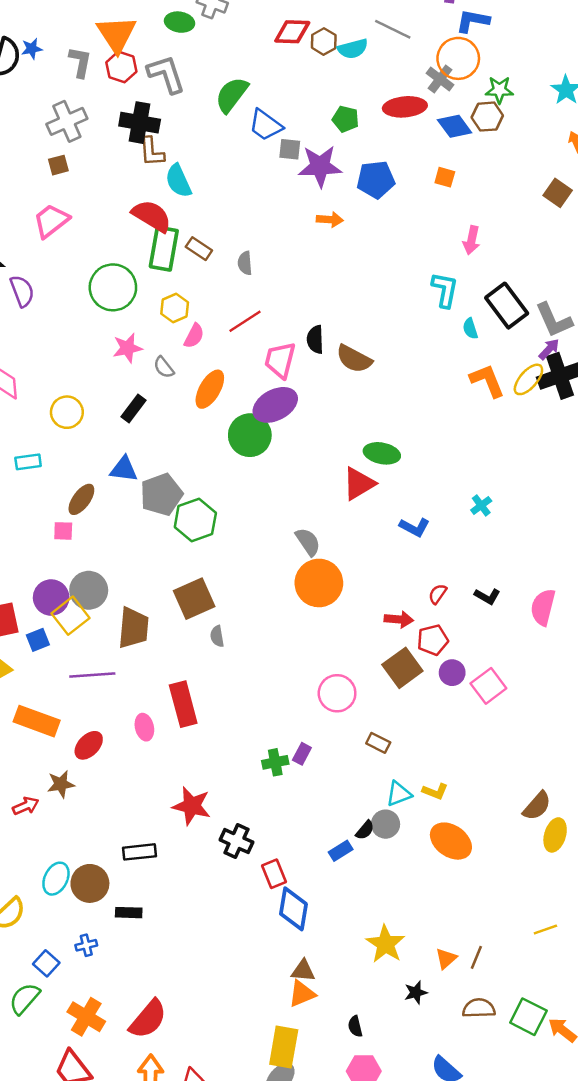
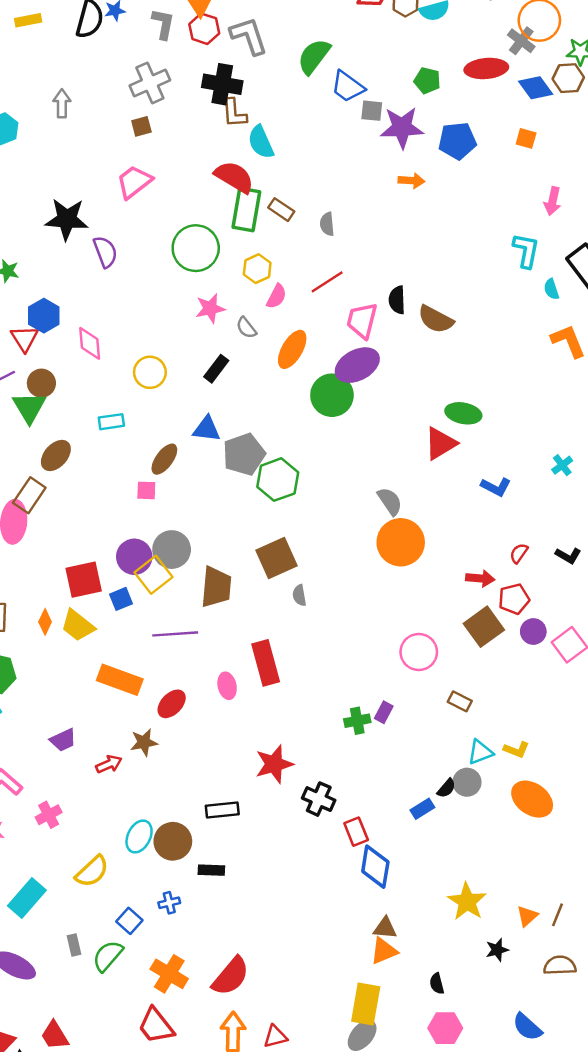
red star: (192, 806) -> (274, 764), turned -30

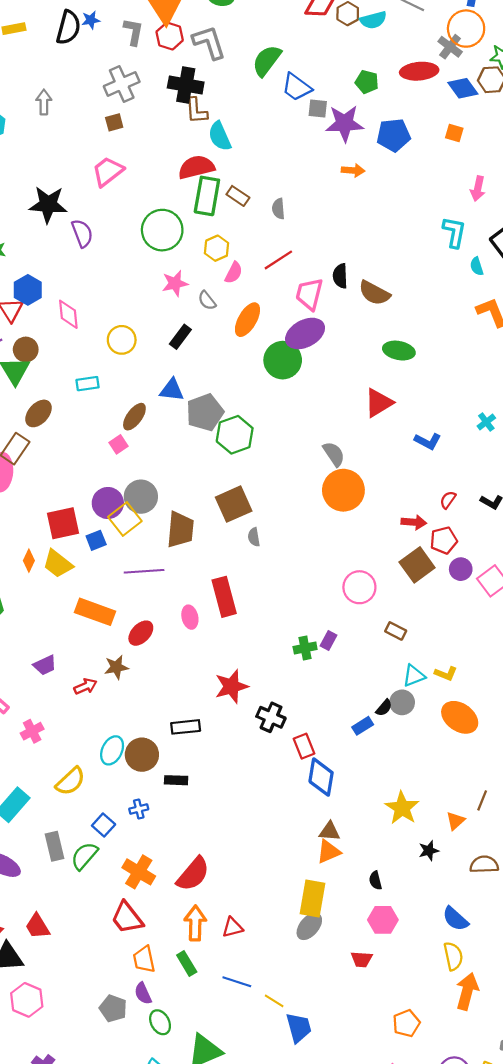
red semicircle: (234, 177) -> (196, 167), turned -45
green ellipse: (463, 413) -> (399, 351), moved
pink square: (146, 490) -> (118, 444), turned -36
brown line: (557, 915) -> (482, 800), moved
gray rectangle: (74, 945) -> (54, 846), size x1.5

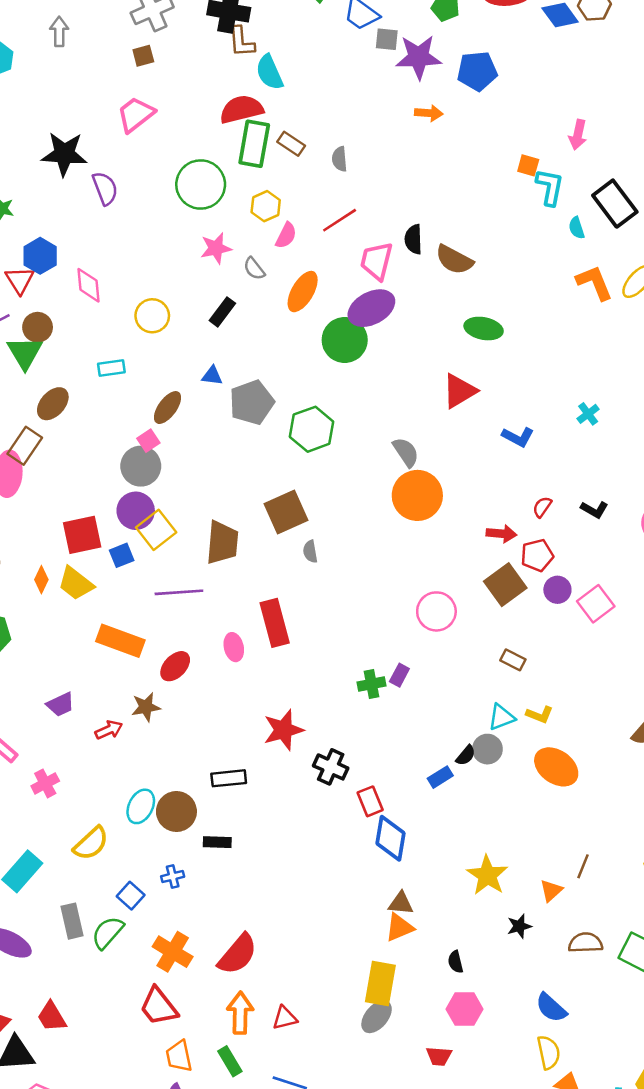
orange square: (454, 133) -> (528, 165), moved
blue triangle: (172, 390) -> (212, 376), size x0.7
green hexagon: (235, 435) -> (312, 429), moved
gray circle: (141, 497) -> (141, 466), moved
brown rectangle: (396, 631) -> (513, 660), moved

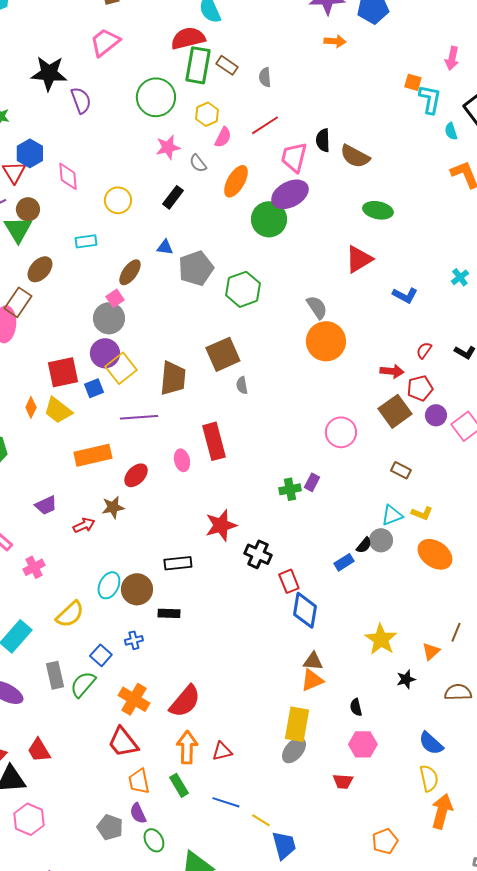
orange rectangle: (120, 641) -> (93, 455), turned -33

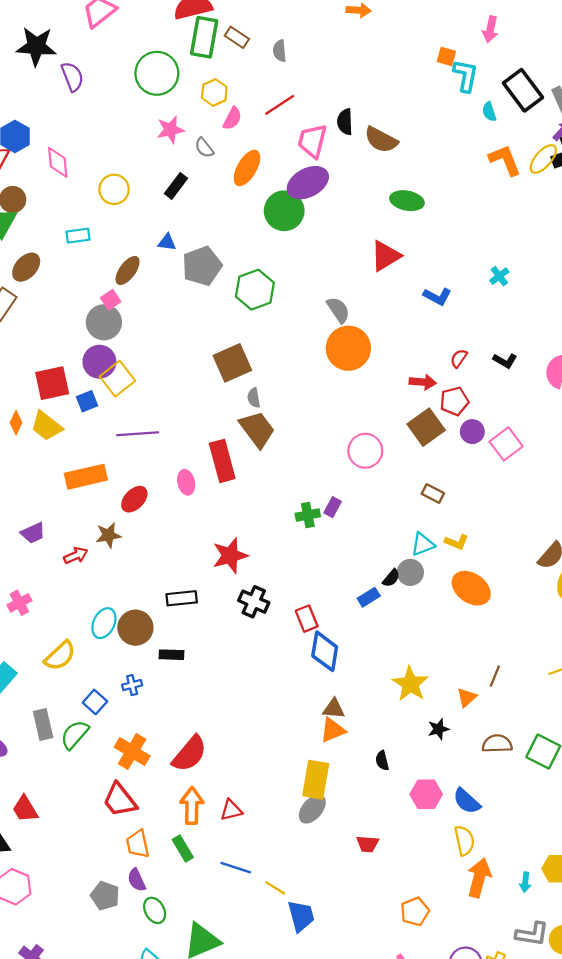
brown trapezoid: (173, 378) -> (257, 429), moved, turned -42
black cross: (258, 554) -> (254, 602), moved
pink hexagon: (363, 744) -> (426, 794), moved

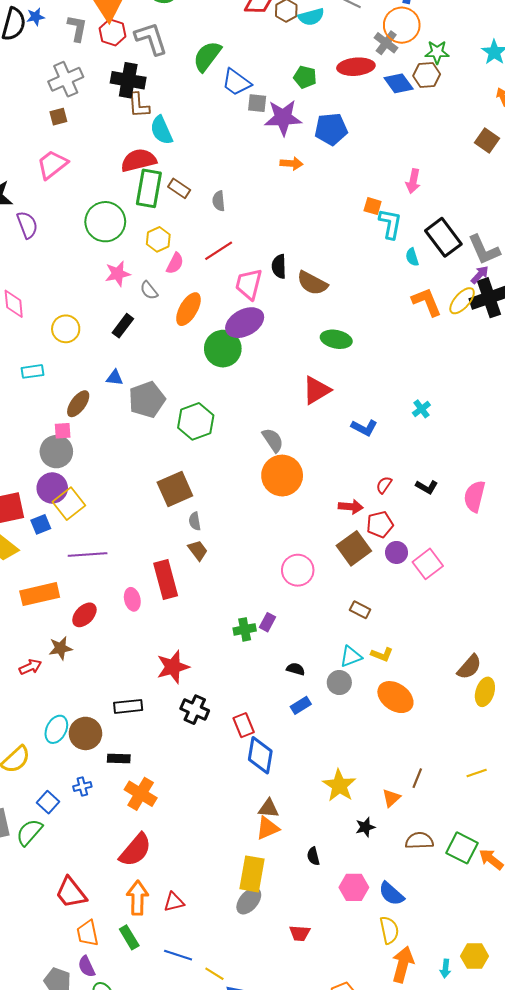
pink square: (111, 300) -> (63, 431), turned 30
brown trapezoid: (257, 429) -> (198, 550), size x0.6
black semicircle: (391, 578) -> (296, 669), moved, turned -114
orange cross: (132, 752) -> (141, 794), moved

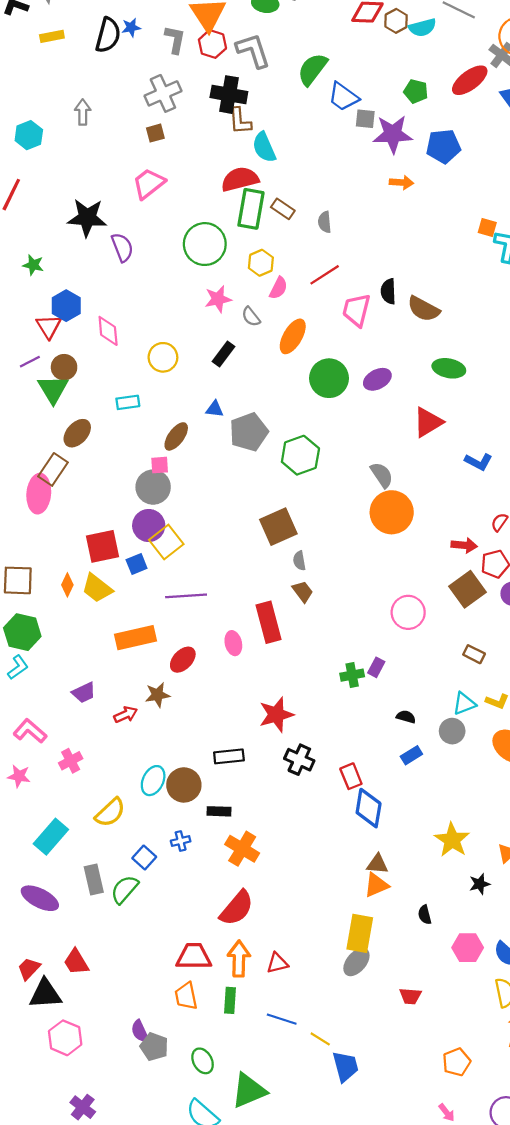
red ellipse: (356, 67) -> (470, 80), turned -32
purple ellipse: (245, 323) -> (377, 379), moved, size x0.7
red trapezoid: (71, 893) -> (194, 956), moved, turned 128
green rectangle: (129, 937) -> (230, 1000), turned 35
purple semicircle: (87, 966) -> (140, 1031), moved

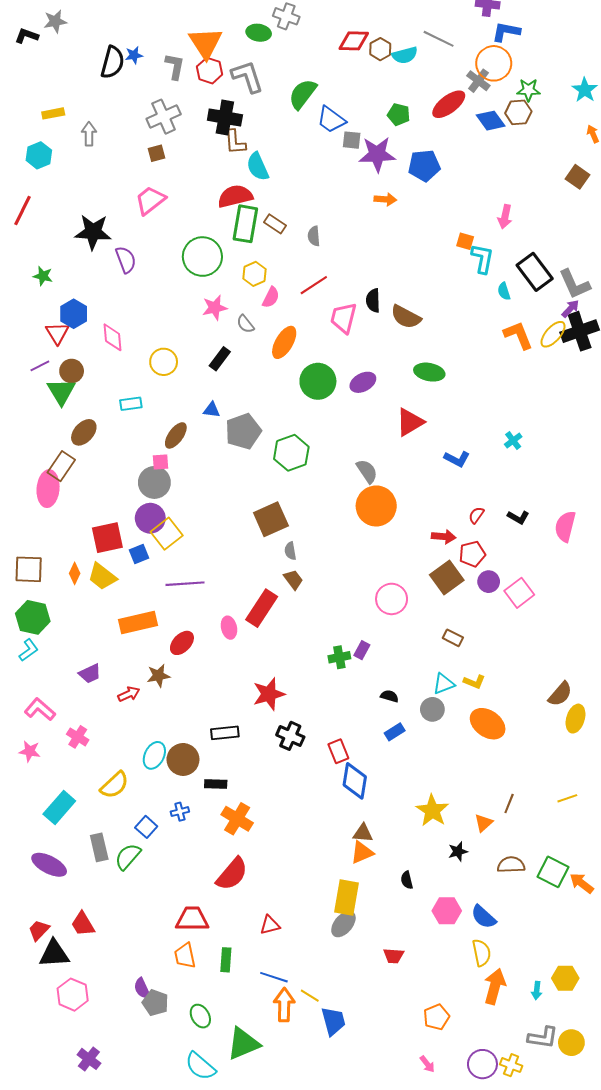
yellow rectangle: (52, 36) -> (53, 113), moved
red rectangle: (269, 622) -> (262, 608), turned 48
pink cross: (71, 761) -> (78, 737), turned -30
orange arrow: (239, 959) -> (284, 1005), moved

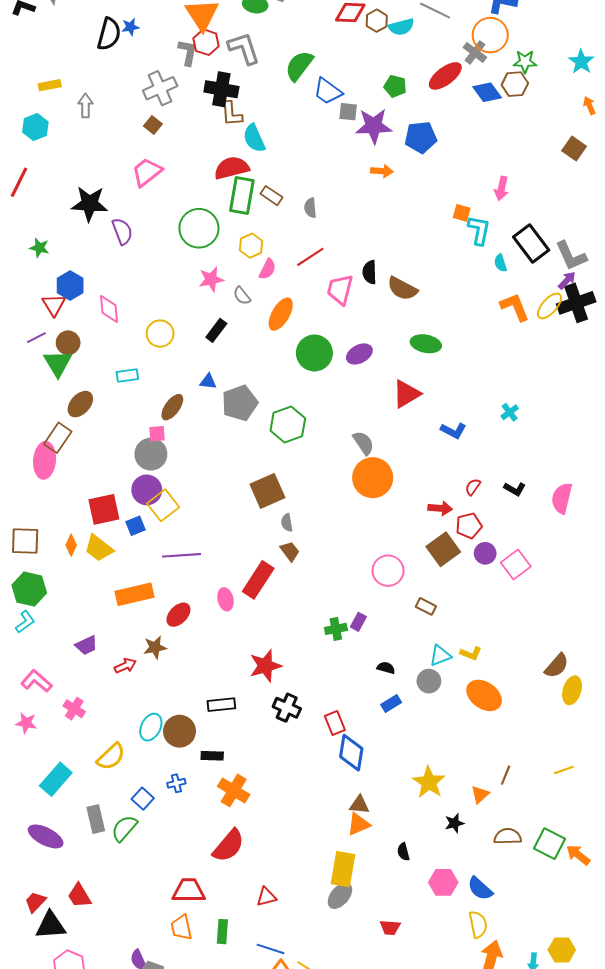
gray L-shape: (175, 66) -> (188, 52), moved
brown square: (156, 153) -> (153, 125), turned -36
brown rectangle: (453, 638) -> (426, 606), moved

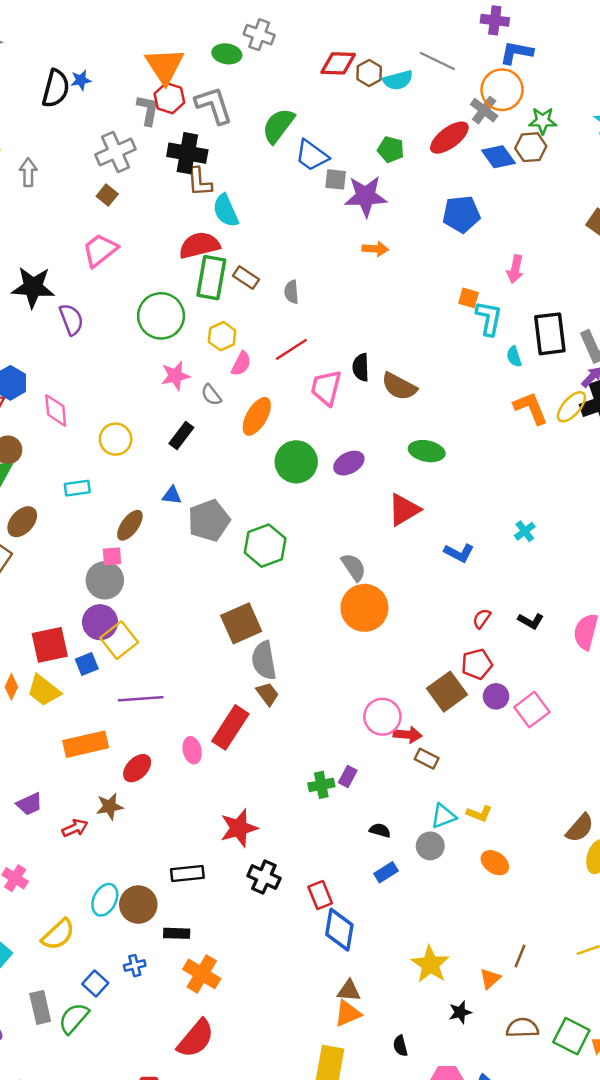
blue pentagon: (421, 137) -> (461, 214), moved
black rectangle: (531, 244) -> (550, 334), turned 30
red arrow: (440, 508) -> (408, 735), moved
gray semicircle: (287, 523) -> (264, 660), size x1.8
orange ellipse: (484, 695) -> (495, 863), size x0.7

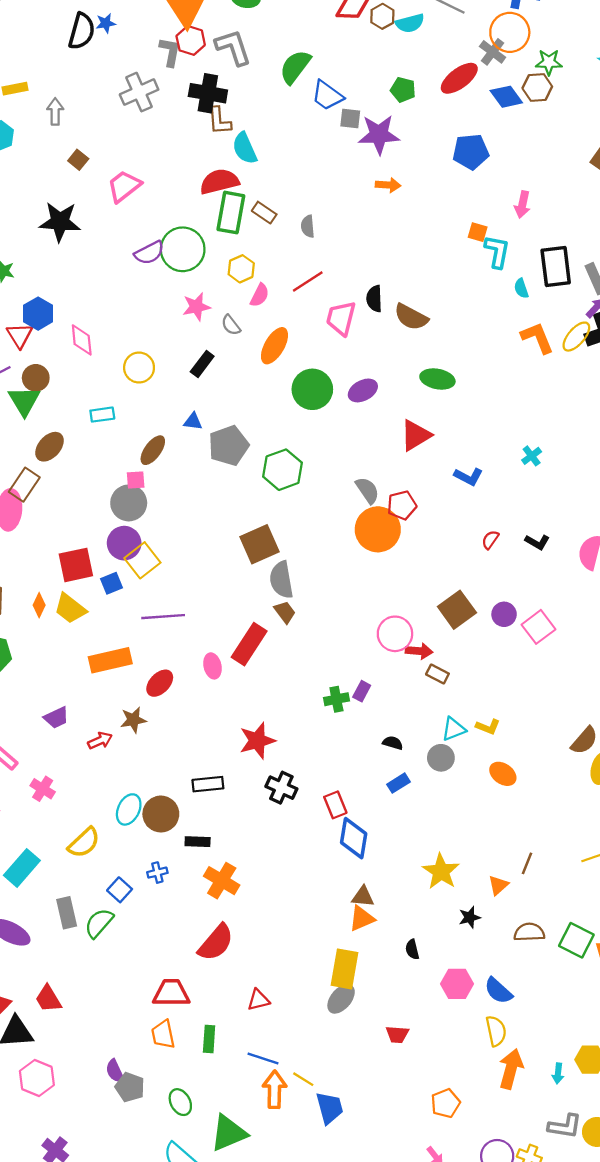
brown square: (107, 195) -> (78, 160), moved
purple semicircle: (71, 319) -> (149, 253), moved, turned 84
red pentagon: (477, 664) -> (402, 505), moved

